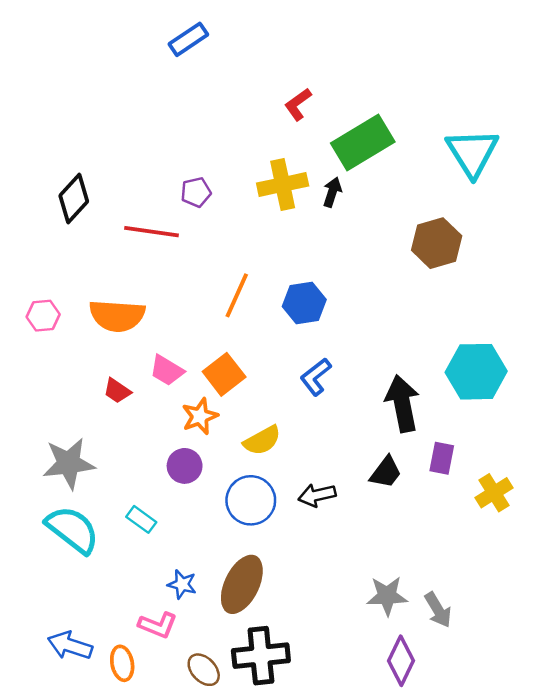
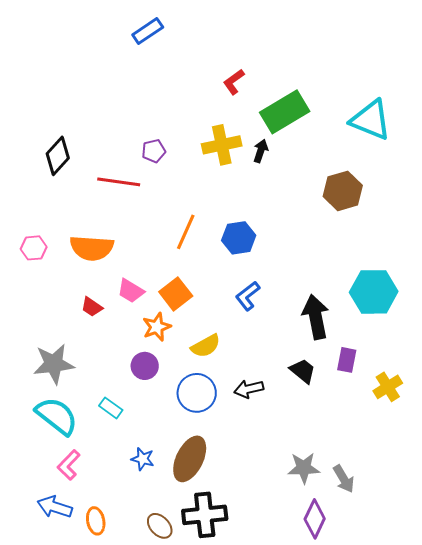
cyan triangle: (472, 153) -> (371, 120), turned -36
black trapezoid: (386, 472) -> (303, 371), turned -88
pink L-shape: (158, 625) -> (69, 465), moved, turned 112

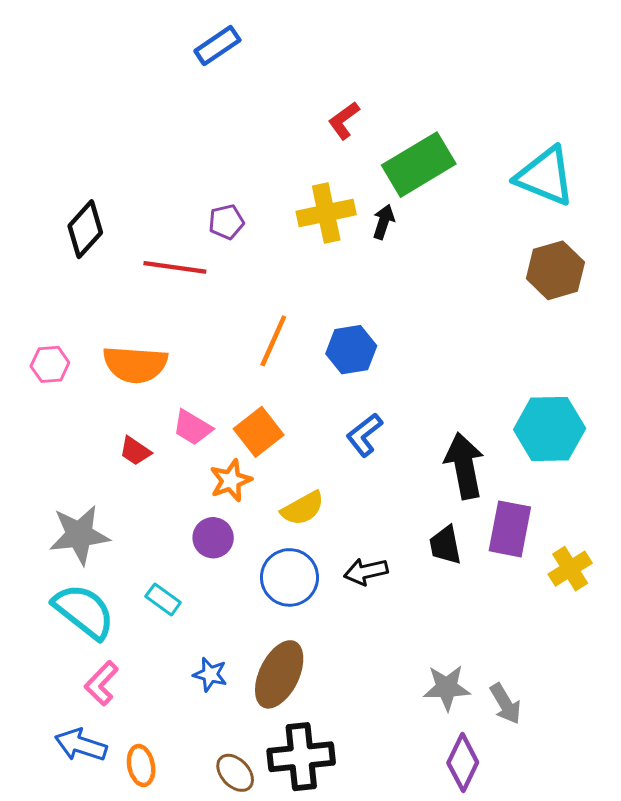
brown hexagon: (343, 191) -> (555, 270), moved
purple rectangle: (347, 360) -> (510, 529), size x1.5
black trapezoid: (303, 371) -> (445, 545), turned -140

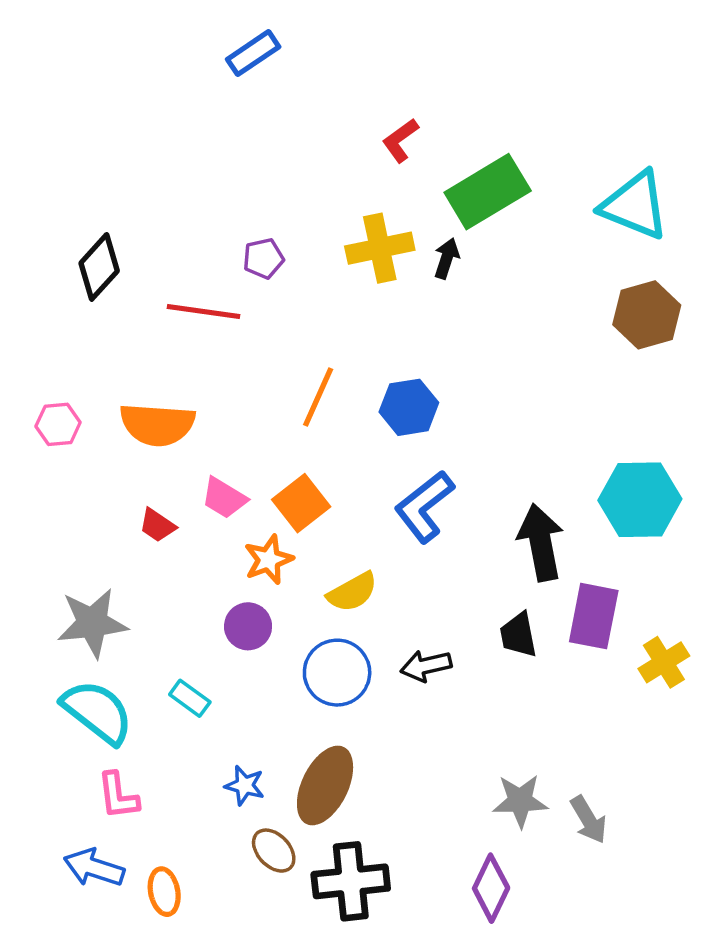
blue L-shape: (364, 435) -> (424, 507), size x1.4
pink L-shape: (101, 683) -> (118, 796), turned -51
purple diamond: (463, 763) -> (491, 888), moved
brown ellipse: (235, 773) -> (274, 851), moved

